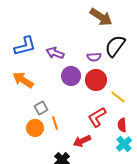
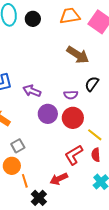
black semicircle: (115, 46) -> (92, 84), size x0.7
orange line: (55, 123) -> (25, 181), moved
red semicircle: (122, 125) -> (96, 155), moved

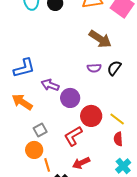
purple arrow: (32, 91) -> (50, 85), moved
purple semicircle: (71, 95) -> (94, 68), moved
red circle: (73, 118) -> (91, 116), moved
red L-shape: (74, 155) -> (73, 136), moved

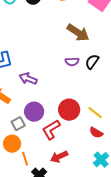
purple circle: (70, 98) -> (34, 112), moved
red semicircle: (118, 139) -> (96, 133), turned -56

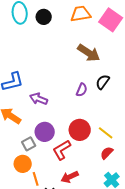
purple semicircle: (72, 62) -> (82, 90), moved, turned -64
red semicircle: (96, 133) -> (107, 153), turned 104

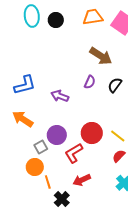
purple semicircle: (82, 90) -> (90, 82), moved
purple arrow: (39, 99) -> (60, 96), moved

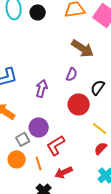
black semicircle: (115, 85) -> (98, 87), moved
purple arrow: (60, 96) -> (42, 88), turned 84
red circle: (92, 133) -> (79, 104), moved
orange line: (48, 182) -> (39, 163), moved

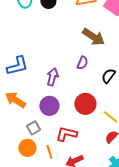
red circle: (79, 104) -> (85, 104), moved
purple circle: (39, 127) -> (49, 106), moved
red L-shape: (56, 145) -> (66, 134), turned 45

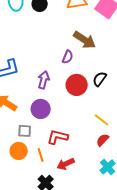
purple semicircle: (82, 63) -> (68, 57), moved
red circle: (85, 104) -> (77, 85), moved
gray square: (33, 128) -> (25, 131), turned 32

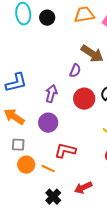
gray square: (25, 131) -> (18, 145), moved
orange line: (41, 155) -> (48, 169), turned -48
red arrow: (66, 164) -> (83, 188), moved

